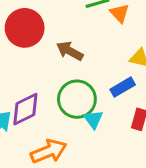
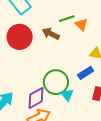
brown arrow: (70, 51) -> (51, 34), moved
purple diamond: (25, 109) -> (36, 98), moved

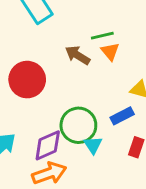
orange triangle: (81, 25) -> (110, 51), moved
red circle: (20, 37) -> (27, 80), moved

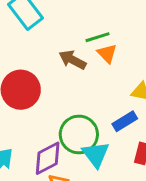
cyan triangle: (93, 145) -> (96, 154), size x1.4

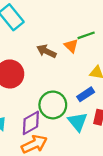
green line: (97, 37) -> (86, 35), moved
cyan triangle: (96, 154) -> (78, 122), moved

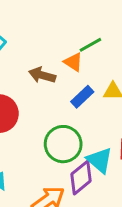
blue rectangle: (86, 94) -> (82, 97), moved
purple diamond: (31, 123) -> (81, 178), moved

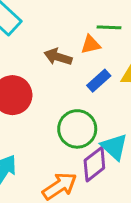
green line: (90, 45) -> (109, 27), turned 30
orange triangle: (73, 62) -> (91, 44), turned -48

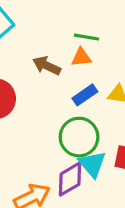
green line: (109, 27) -> (87, 37), moved
green circle: (77, 129) -> (79, 137), moved

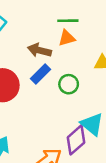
blue rectangle: (85, 95) -> (41, 74), moved
green circle: (79, 137) -> (69, 84), moved, size x0.6

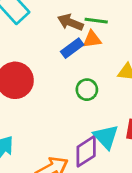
brown arrow: (39, 50) -> (70, 22), moved
blue rectangle: (41, 74) -> (72, 48), moved

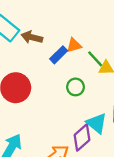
green line: (96, 21) -> (95, 59), moved, turned 48
brown arrow: (70, 22) -> (32, 37), moved

